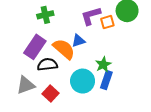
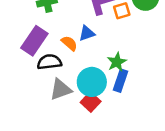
orange semicircle: (64, 49) -> (69, 43), size x0.6
gray triangle: (26, 85) -> (61, 89), moved
red square: (50, 93) -> (91, 102), moved

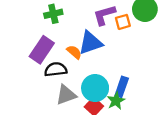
blue triangle: (87, 33) -> (90, 43), size x1.6
green star: (117, 62) -> (116, 101), moved

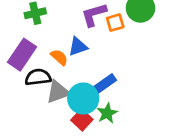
blue triangle: (90, 43) -> (78, 47), size x0.7
blue rectangle: (122, 87) -> (105, 84), moved, turned 36
gray triangle: (66, 95) -> (58, 92), moved

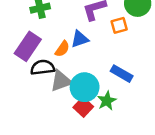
orange square: (115, 23) -> (119, 25), moved
orange semicircle: (59, 57) -> (62, 49), turned 84
blue rectangle: (105, 84) -> (122, 74), moved, turned 65

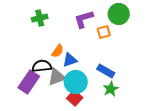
blue triangle: (80, 39) -> (70, 60), moved
purple rectangle: (28, 46) -> (29, 82), moved
green star: (107, 101) -> (111, 89), moved

